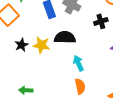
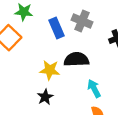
black star: (21, 45) -> (45, 97), moved

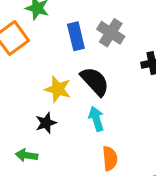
black semicircle: (76, 59) -> (95, 81), turned 40
cyan arrow: (94, 89) -> (96, 119), moved

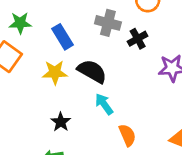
gray cross: (111, 33) -> (108, 23), moved
yellow star: (58, 89) -> (55, 72), moved

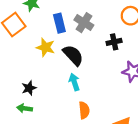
gray cross: (108, 23) -> (84, 23), moved
black star: (61, 122) -> (29, 88), moved

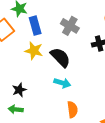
blue rectangle: (59, 23) -> (35, 26), moved
cyan arrow: (74, 82) -> (62, 83), turned 126

